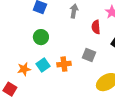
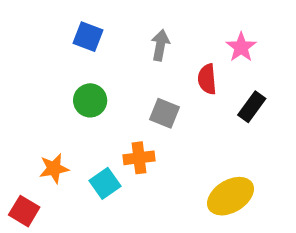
gray square: (89, 55) -> (165, 113), moved
cyan square: (43, 65) -> (105, 183), moved

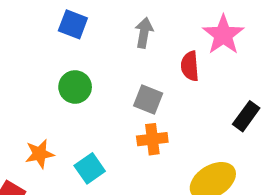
pink star: (241, 47) -> (223, 35), size x1.4
black rectangle: (252, 107) -> (246, 116), moved
orange cross: (139, 158) -> (152, 139), moved

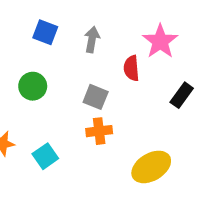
blue square: (73, 24) -> (45, 32), moved
black rectangle: (246, 116) -> (182, 95), moved

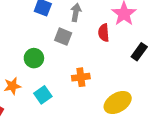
green circle: (33, 86) -> (34, 58), moved
gray square: (96, 97) -> (63, 37), moved

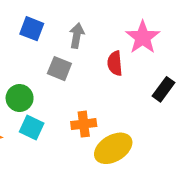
cyan square: (43, 95) -> (32, 127), moved, turned -30
yellow ellipse: (118, 103) -> (113, 148), moved

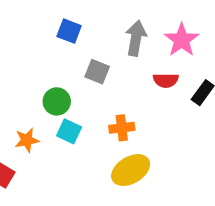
gray arrow: (77, 36) -> (136, 38), moved, size x1.4
red semicircle: (115, 63) -> (166, 80), moved, turned -85
yellow ellipse: (113, 148) -> (131, 170), moved

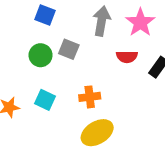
green circle: (57, 101) -> (41, 55), moved

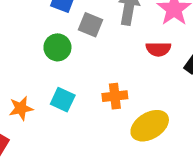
gray square: (69, 49) -> (91, 25), moved
yellow ellipse: (97, 133) -> (150, 126), moved

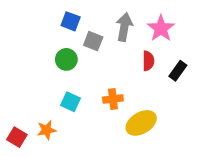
red semicircle: (158, 49) -> (148, 61), turned -90
orange star: (21, 108) -> (47, 130), moved

